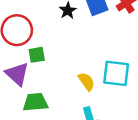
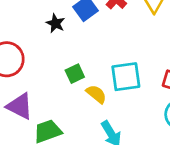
green square: (37, 55) -> (75, 74), moved

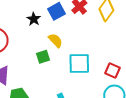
yellow semicircle: (96, 94) -> (55, 40), moved

